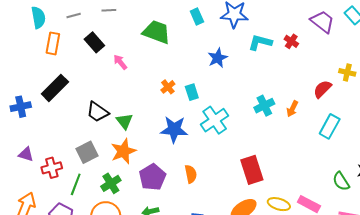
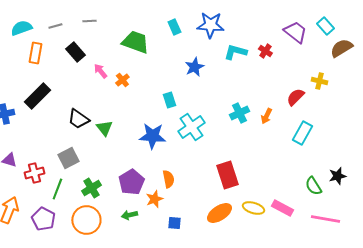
cyan semicircle: (38, 17) -> (21, 28), turned -100
orange cross: (168, 87) -> (122, 80), moved
orange star: (123, 151) -> (154, 199), moved, size x0.7

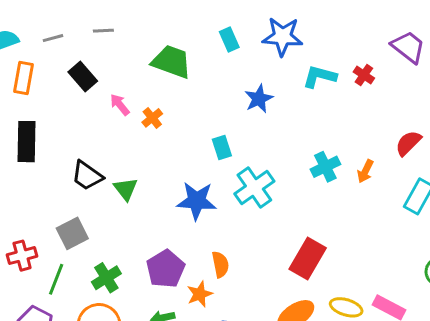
black rectangle: (37, 96) -> (26, 142), turned -44
red rectangle: (227, 175) -> (308, 259), turned 48

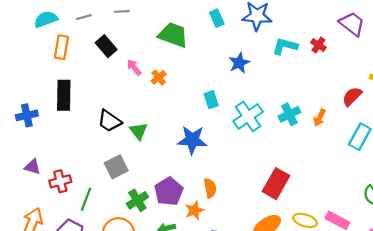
cyan cross: (254, 187) -> (248, 117), moved
gray square: (72, 233) -> (116, 167), moved
green cross: (106, 278) -> (137, 200), moved

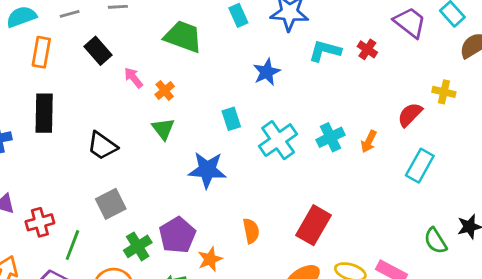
green triangle: (139, 131) -> (163, 129), moved
orange semicircle: (210, 188) -> (251, 231), moved

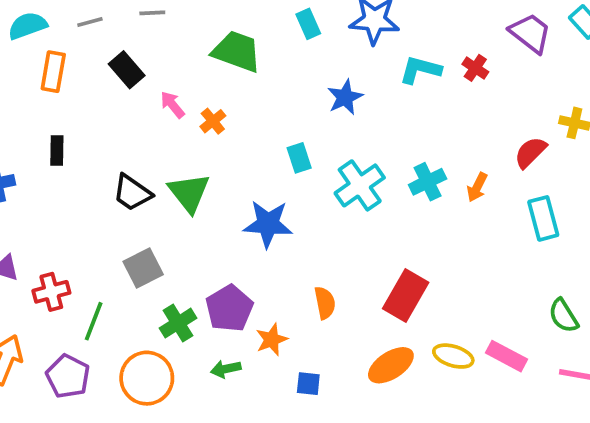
black rectangle: (44, 113) -> (57, 151), size x0.6
green triangle: (163, 129) -> (189, 193), moved, size x1.4
cyan rectangle: (420, 166) -> (543, 218), turned -44

